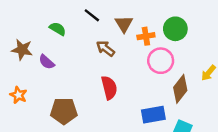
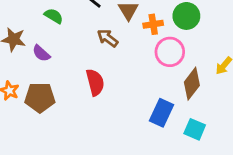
red semicircle: (109, 88) -> (95, 82), moved
brown pentagon: (64, 111) -> (40, 98), moved
blue rectangle: (153, 115) -> (162, 113), turned -55

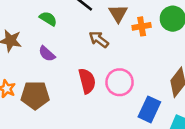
pink circle: (170, 52) -> (120, 82), moved
purple semicircle: (41, 53) -> (47, 54), moved

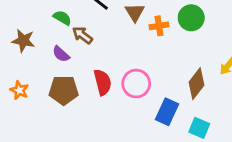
brown arrow: (99, 39) -> (82, 35), moved
brown pentagon: (35, 95) -> (64, 90), moved

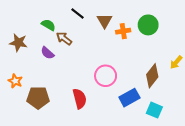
red semicircle: (103, 82) -> (80, 99), moved
brown pentagon: (64, 90) -> (38, 98), moved
blue rectangle: (167, 112) -> (129, 98), turned 36

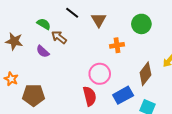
orange cross: (123, 31) -> (117, 45), moved
red semicircle: (80, 99) -> (90, 96), moved

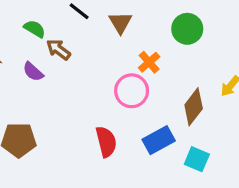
orange cross: (117, 45) -> (149, 62), turned -32
pink circle: (100, 74) -> (132, 91), moved

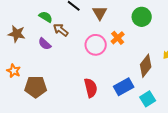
pink circle: (132, 91) -> (96, 45), moved
cyan square: (197, 159) -> (148, 99), turned 35

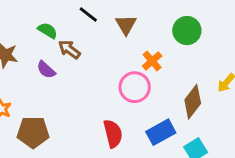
pink circle: (96, 45) -> (135, 87), moved

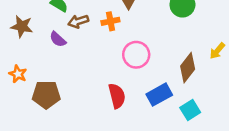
brown arrow: (69, 49) -> (78, 21), turned -54
orange cross: (152, 61) -> (110, 21), moved, turned 30

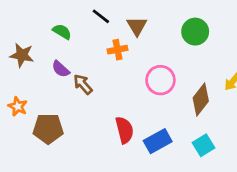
brown arrow: (78, 21) -> (83, 84), moved, turned 66
pink circle: (136, 55) -> (160, 80), moved
blue rectangle: (159, 95) -> (158, 141), moved

